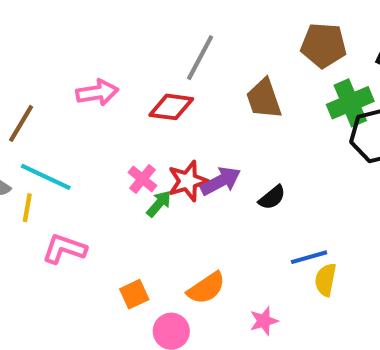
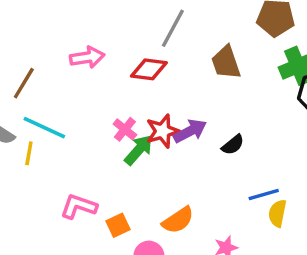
green arrow: (159, 204) -> (139, 150), size x1.4
pink L-shape: (64, 249) -> (79, 206), moved

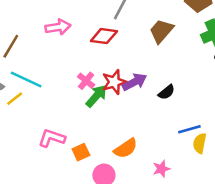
brown trapezoid: (226, 63) -> (161, 31), turned 60
yellow line: (29, 153) -> (15, 99), turned 42

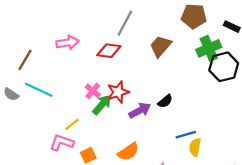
purple arrow: (135, 82) -> (140, 110), moved
yellow line: (15, 99) -> (72, 124), moved

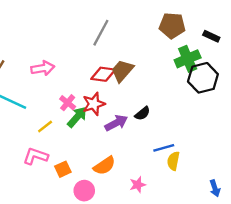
pink arrow: (67, 43) -> (43, 68), moved
brown trapezoid: (161, 46) -> (122, 71), moved
red diamond: (109, 51) -> (103, 74), moved
yellow line: (72, 124) -> (45, 126), moved

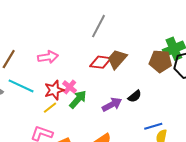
brown pentagon: (172, 26) -> (160, 61), moved
red star: (94, 104) -> (54, 90), moved

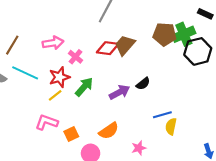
brown pentagon: (160, 61) -> (165, 34), moved
pink cross: (70, 87) -> (76, 57), moved

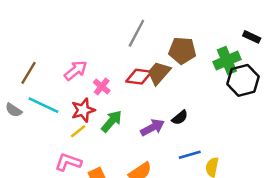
brown pentagon: (165, 34) -> (182, 51), moved
pink arrow: (53, 43) -> (76, 70), turned -30
blue line: (162, 115) -> (190, 155), moved

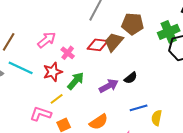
yellow line: (78, 131) -> (57, 99), moved

